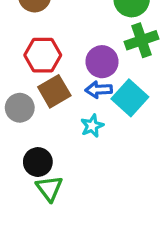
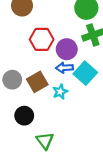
red hexagon: (43, 55) -> (42, 39), moved
brown square: (54, 91) -> (37, 82), moved
green triangle: (49, 188) -> (45, 141), moved

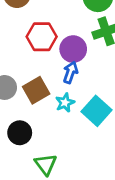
blue arrow: (65, 68) -> (70, 72), turned 112
cyan square: (85, 73) -> (97, 111), moved

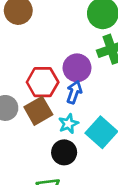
red hexagon: (42, 37) -> (43, 82), moved
black circle: (20, 133) -> (64, 152), moved

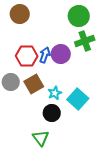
red hexagon: (43, 82) -> (27, 56), moved
blue arrow: (74, 92) -> (45, 55), moved

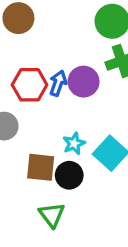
brown square: (34, 84) -> (41, 167), moved, turned 36

